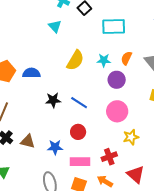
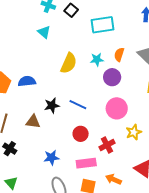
brown triangle: (28, 141) -> (33, 122), moved
blue star: (55, 147) -> (51, 158), moved
red cross: (109, 157) -> (107, 145), moved

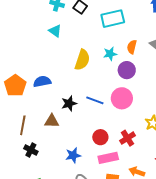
pink circle: (117, 108) -> (122, 98), moved
red circle: (81, 134) -> (100, 137), moved

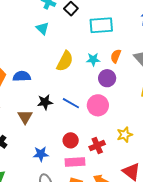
brown triangle: (52, 121) -> (25, 117), turned 49

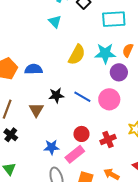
cyan star: (93, 59) -> (105, 53), size x1.5
pink rectangle: (75, 162) -> (75, 154), moved, turned -36

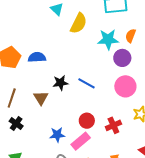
yellow semicircle: (77, 55) -> (79, 23), moved
pink circle: (109, 99) -> (125, 86), moved

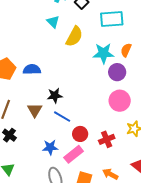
blue line: (87, 83) -> (62, 117), moved

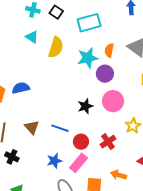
black star: (55, 95) -> (85, 106), moved

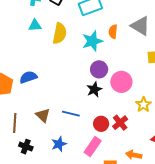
cyan triangle: (32, 37) -> (35, 25), turned -32
purple circle: (105, 74) -> (99, 69), moved
red circle: (81, 142) -> (101, 124), moved
blue star: (54, 161) -> (59, 144), moved

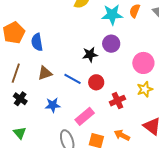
blue semicircle: (28, 77) -> (37, 42), moved, turned -96
pink circle: (121, 82) -> (143, 63), moved
black star: (94, 89) -> (90, 55), moved
brown triangle: (43, 115) -> (45, 73), turned 42
red circle: (101, 124) -> (96, 82), moved

